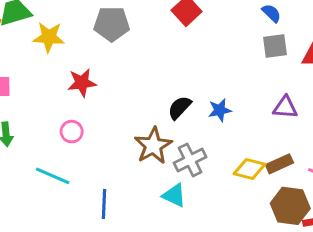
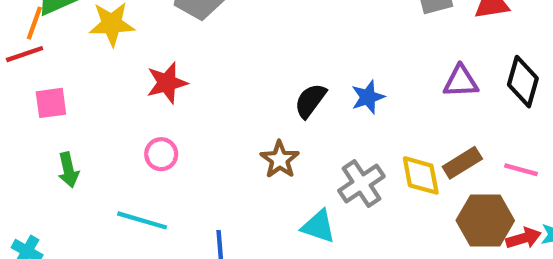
brown star: (153, 146) -> (280, 159), size x0.7
gray cross: (190, 160) -> (361, 184), moved
yellow diamond: (249, 169) -> (421, 175), turned 72

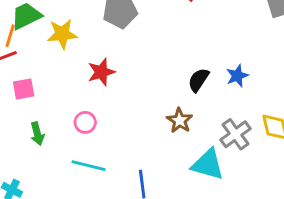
pink circle: (161, 154) -> (85, 122), moved
cyan triangle: (319, 226) -> (208, 164), size x1.4

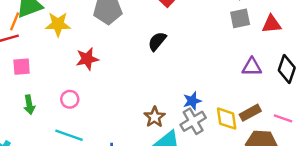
blue star: (237, 76) -> (192, 101), moved
black semicircle: (199, 80) -> (157, 41), moved
brown star: (180, 120) -> (155, 117), moved

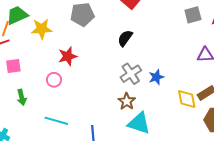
pink circle: (70, 99) -> (54, 80), moved
blue star: (192, 101) -> (156, 77), moved
gray cross: (193, 121) -> (131, 74), moved

